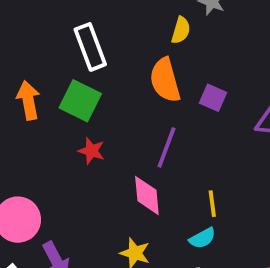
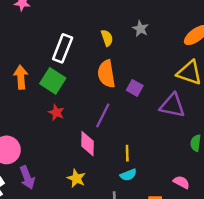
yellow semicircle: (181, 30) -> (107, 38), moved, turned -42
white rectangle: (90, 47) -> (63, 48), turned 36
cyan semicircle: (202, 238) -> (128, 175), moved

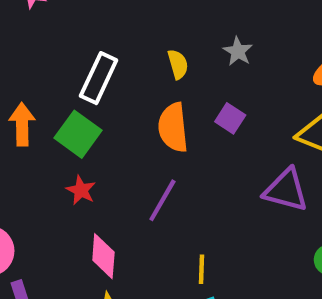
purple square: (135, 88) -> (230, 118), moved
pink diamond: (88, 144) -> (103, 256), moved

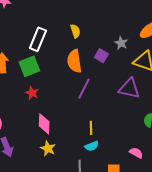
gray star: (238, 51) -> (121, 43), moved
green square: (78, 134) -> (29, 66), turned 35
purple line: (162, 200) -> (84, 89), moved

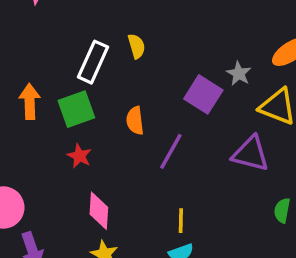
yellow semicircle: (75, 31) -> (137, 46), moved
purple square: (101, 56) -> (203, 94), size x1.5
orange semicircle: (74, 61) -> (135, 121), moved, size x0.7

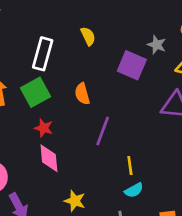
yellow semicircle: (137, 46) -> (88, 36), moved
purple line: (171, 151) -> (103, 131), moved
pink diamond: (99, 211) -> (49, 158), moved

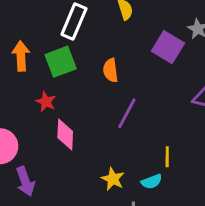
red star: (44, 128) -> (46, 102), moved
yellow line: (130, 165) -> (167, 157), moved
yellow star: (75, 201) -> (113, 179), moved

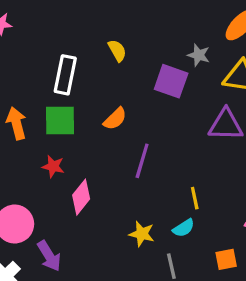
green square: (61, 62) -> (60, 121), turned 32
orange semicircle: (111, 70) -> (115, 119), turned -115
pink diamond: (65, 134) -> (81, 197), turned 48

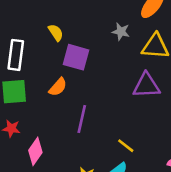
purple square: (171, 81) -> (76, 57), moved
yellow line: (195, 198) -> (126, 146), turned -36

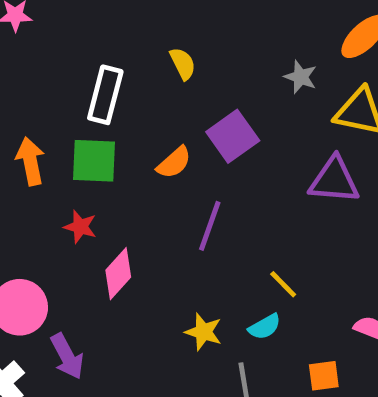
purple square: (76, 57) -> (233, 136), moved, turned 32

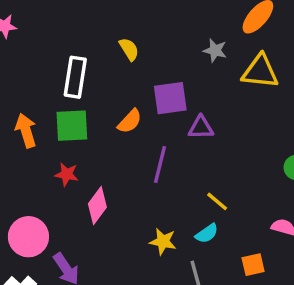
purple square: (233, 136) -> (170, 98), turned 33
purple triangle: (334, 180) -> (201, 128), moved, size x0.7

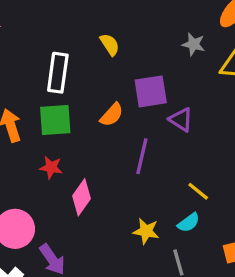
purple triangle: (201, 128) -> (181, 120), turned 35

